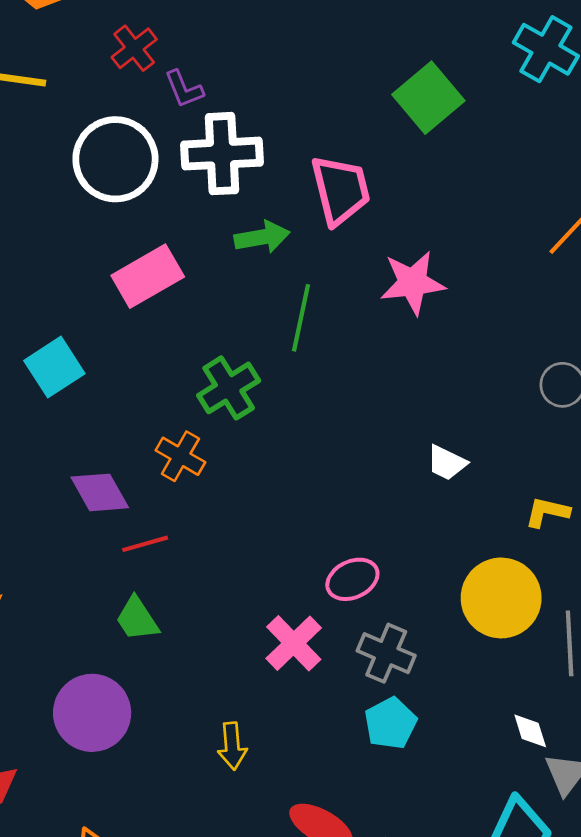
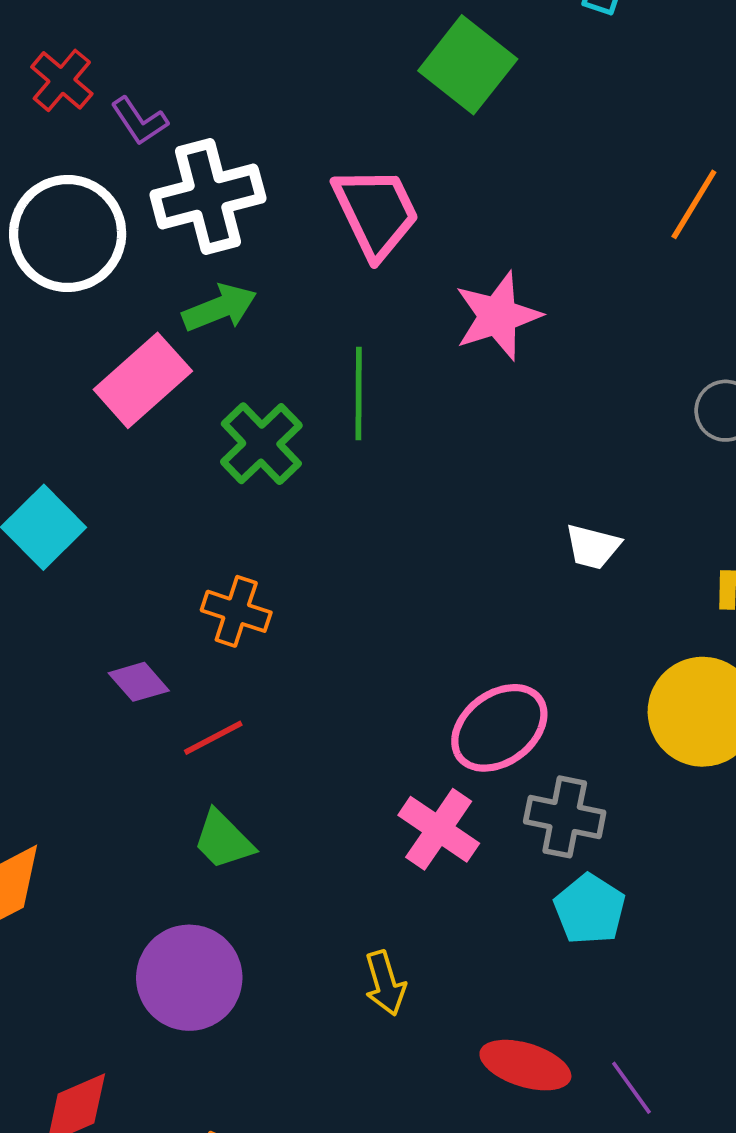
green arrow: (262, 237) -> (220, 308), moved
green cross: (229, 388) -> (261, 444), moved
purple diamond: (100, 492) -> (139, 682), size x0.7
pink ellipse: (352, 579) -> (499, 728), size x1.4

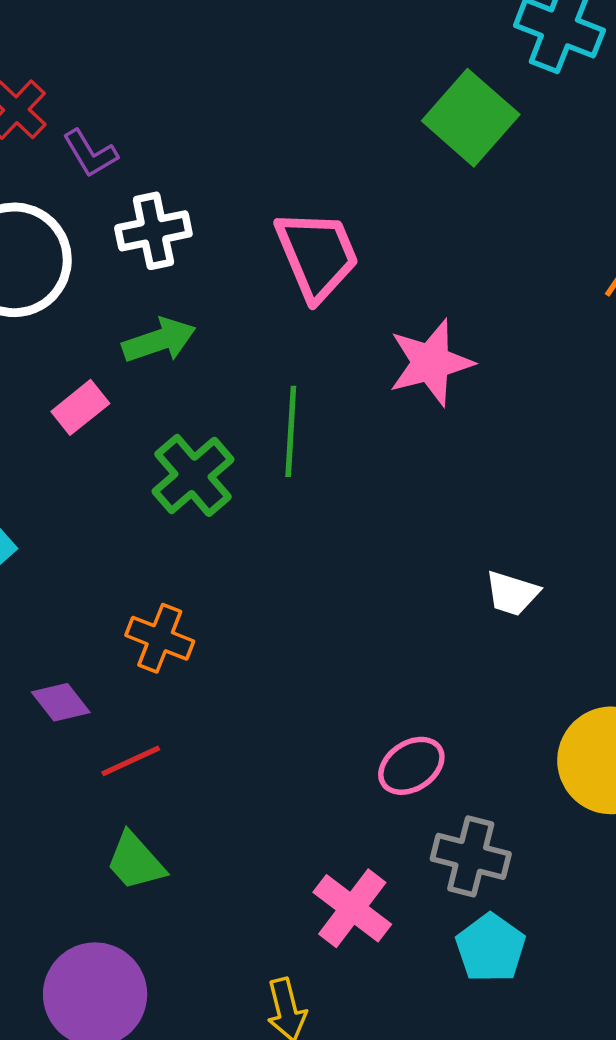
green square: (468, 65) -> (471, 118), moved
white cross: (208, 197) -> (153, 231), size x0.7
pink rectangle: (143, 380) -> (80, 407), size x0.6
pink ellipse: (499, 728) -> (411, 766), size x0.7
pink cross: (439, 829) -> (352, 908), moved

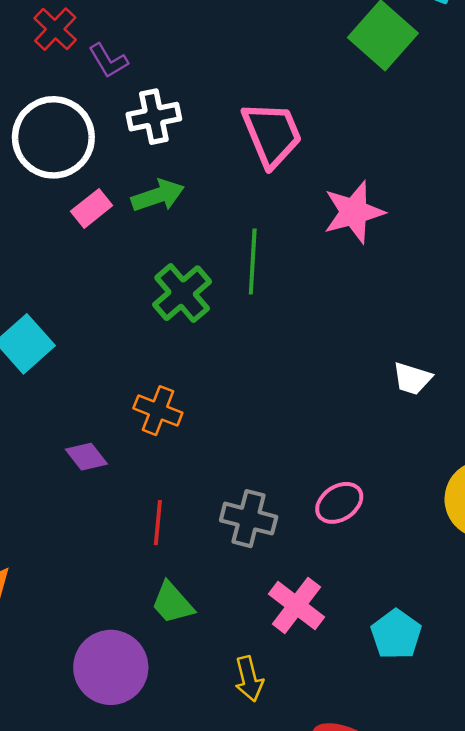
pink rectangle: (80, 407) -> (92, 208), moved
red line: (131, 761) -> (158, 523), moved, turned -60
gray cross: (471, 856) -> (249, 519), moved
green trapezoid: (135, 861) -> (172, 603), moved

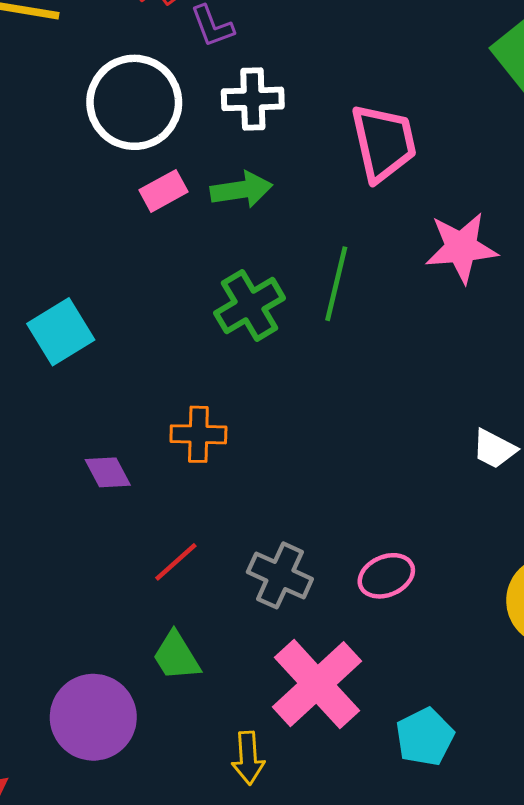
orange cross: (158, 411) -> (198, 434), turned -30
red line: (158, 523) -> (176, 562), turned 33
pink cross: (296, 606) -> (317, 684), size x1.4

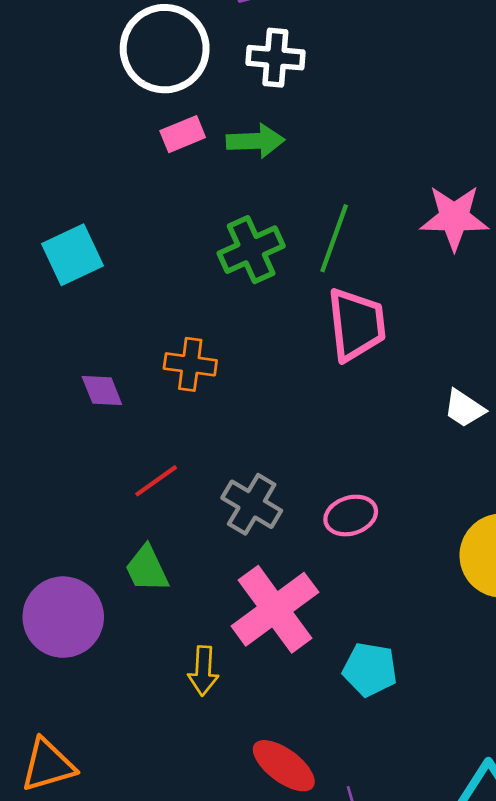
pink trapezoid: (384, 143) -> (356, 325), moved
cyan pentagon: (425, 737) -> (370, 669), turned 30

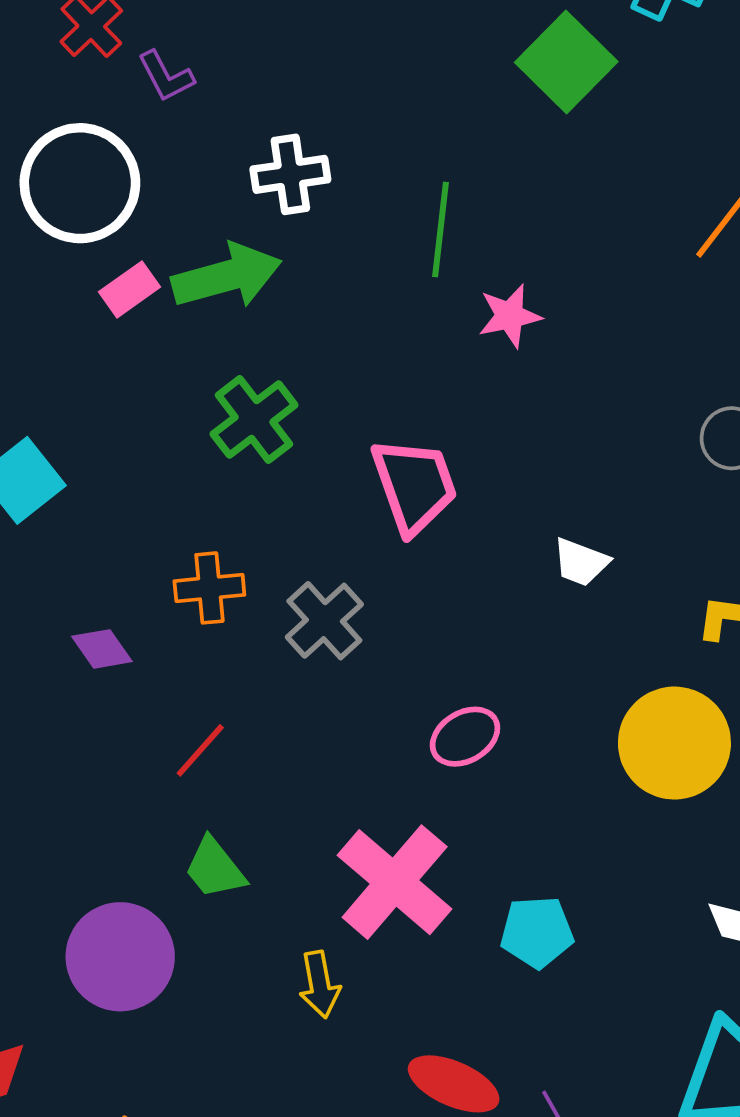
white cross: (275, 58) -> (290, 174), moved
green arrow: (255, 141) -> (227, 276), size x1.4
pink star: (454, 218) -> (510, 316), size x0.7
green line: (334, 238) -> (441, 230), moved
gray cross: (252, 504) -> (324, 621), moved, turned 30

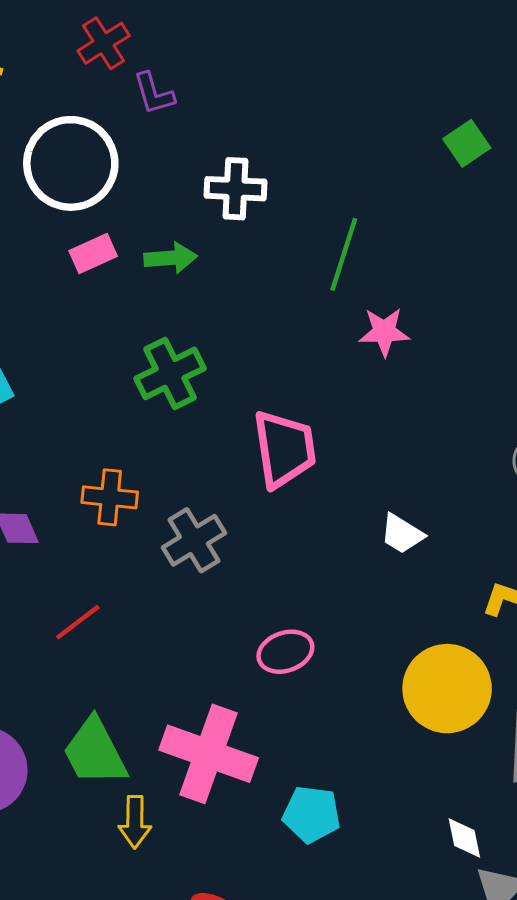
green square: (566, 62) -> (467, 143), size x0.6
green arrow: (227, 276) -> (171, 258), size x0.6
green trapezoid: (215, 868) -> (95, 752), moved, size x1.4
pink cross: (395, 882) -> (209, 754), turned -32

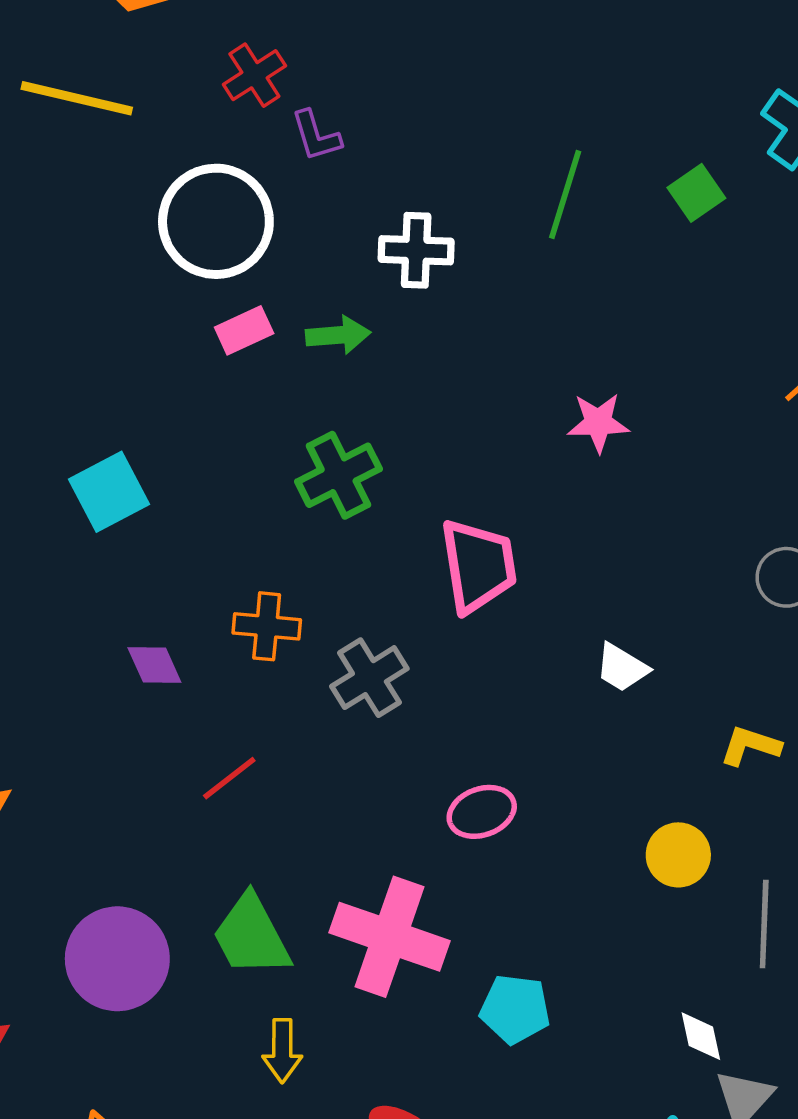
green line: (344, 254) -> (565, 194), moved
yellow circle: (447, 689) -> (678, 855), size x0.6
yellow arrow: (135, 822) -> (282, 1051), moved

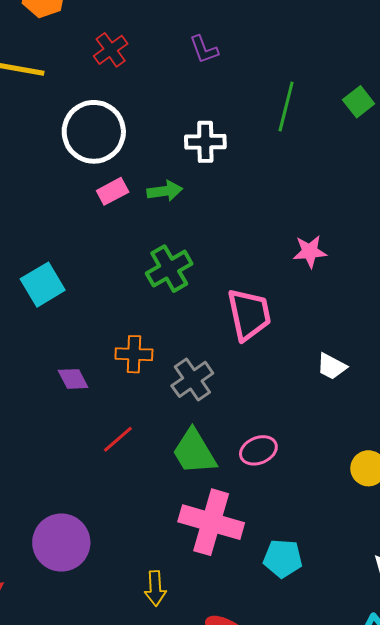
purple L-shape: (316, 136) -> (204, 49), moved
pink star: (598, 423) -> (310, 252), moved
green trapezoid: (251, 936) -> (194, 452), moved

